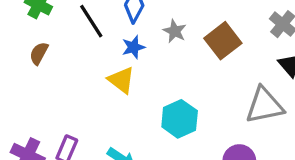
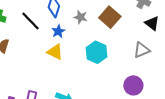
gray triangle: (264, 105) -> (142, 50), size x0.7
cyan hexagon: (180, 119) -> (96, 52), moved

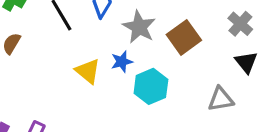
gray star: (81, 17) -> (139, 27), size x1.5
blue star: (58, 31) -> (122, 62), moved

